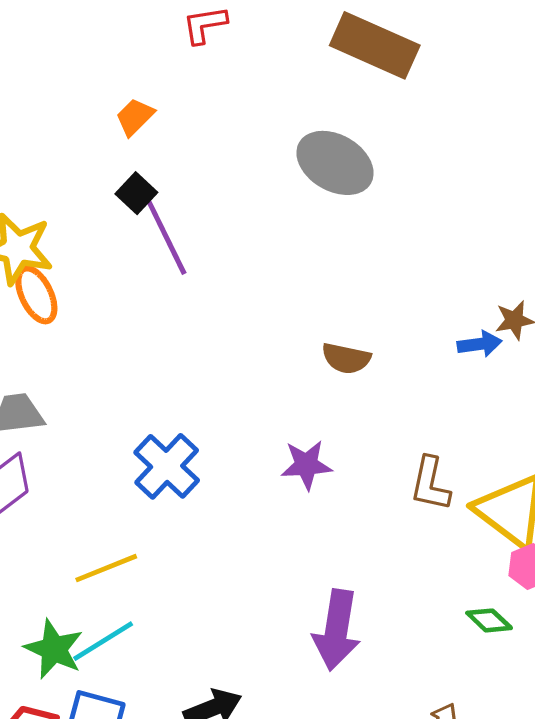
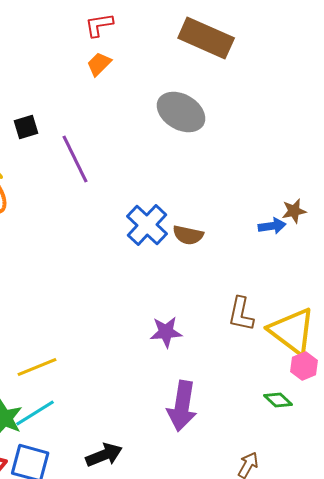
orange trapezoid: (135, 117) -> (99, 64), moved
black square: (136, 193) -> (26, 127), moved, turned 30
purple star: (306, 465) -> (166, 332), moved
blue cross: (167, 466) -> (147, 225), moved

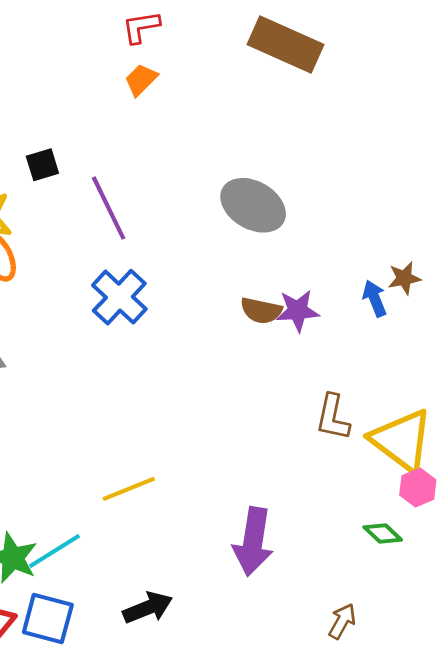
gray ellipse: (181, 112) -> (253, 205), moved
blue cross: (147, 225) -> (119, 297), moved
blue arrow: (272, 226) -> (375, 298), turned -104
purple star: (166, 332) -> (298, 311), moved
yellow line: (37, 367) -> (129, 489), moved

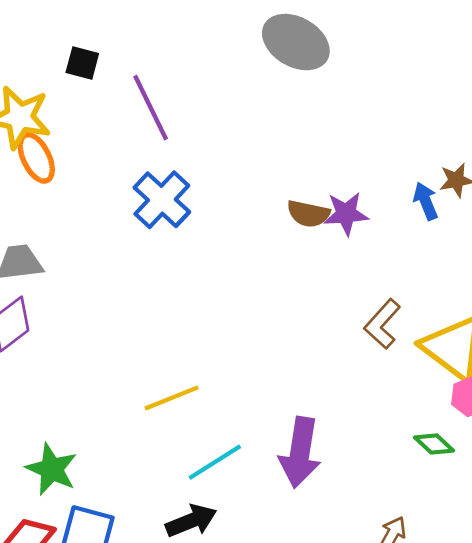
black square: (42, 165) -> (82, 63), turned 32
gray ellipse: (253, 205) -> (296, 42), moved
brown L-shape: (333, 417) -> (382, 324), turned 30
cyan line: (55, 551) -> (215, 462), moved

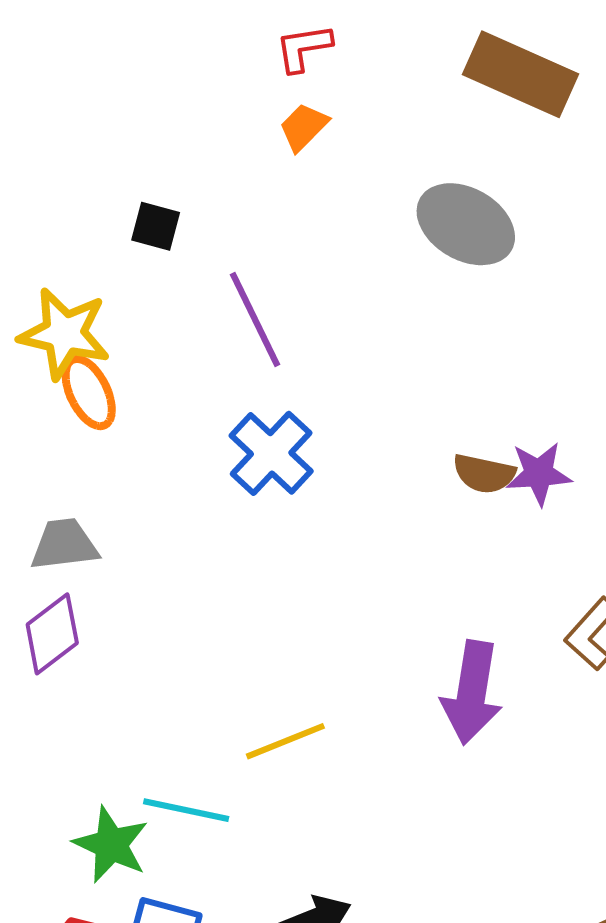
black square: (82, 63) -> (156, 226), moved
purple arrow: (300, 452) -> (472, 693), moved
cyan line: (215, 462) -> (186, 810), moved, turned 44

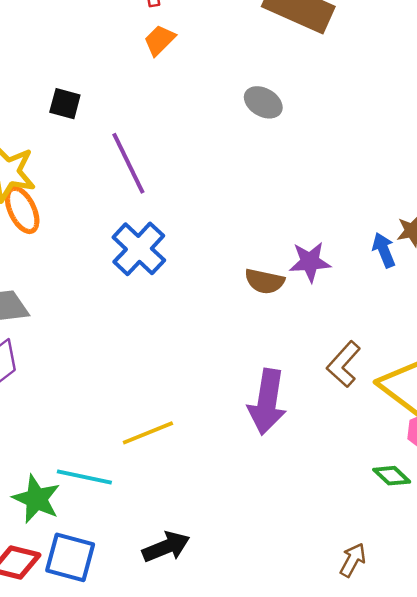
gray ellipse: (466, 224) -> (263, 102), size x0.6
brown semicircle: (484, 474) -> (265, 281), moved

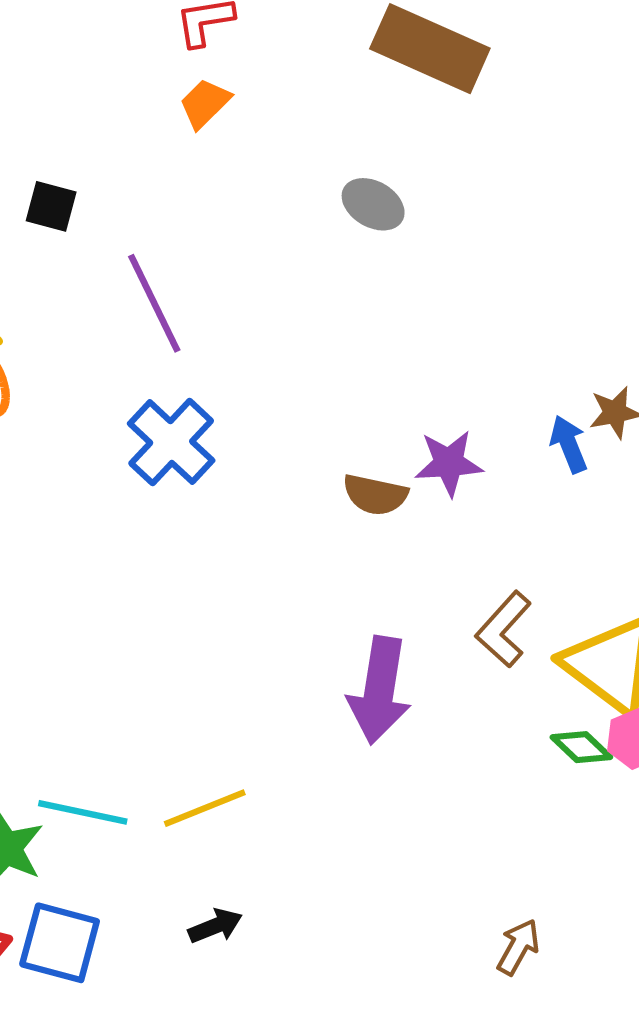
yellow line: (148, 433) -> (205, 808), moved
green diamond: (392, 476) -> (581, 747), moved
black arrow: (166, 547) -> (215, 926), size x0.7

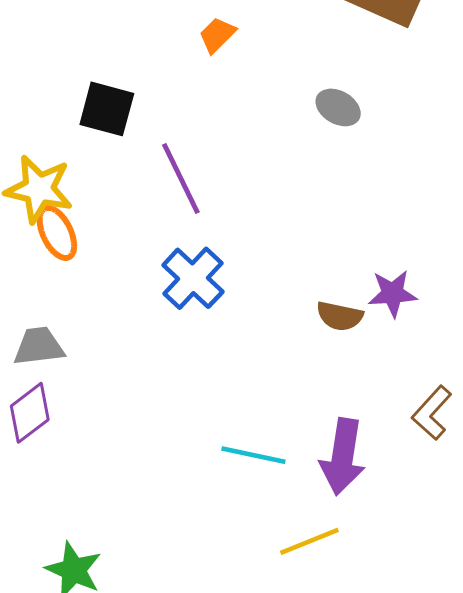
black square: (51, 206) -> (107, 109), size x1.5
yellow line: (205, 808) -> (309, 541), moved
cyan line: (83, 812) -> (253, 455), moved

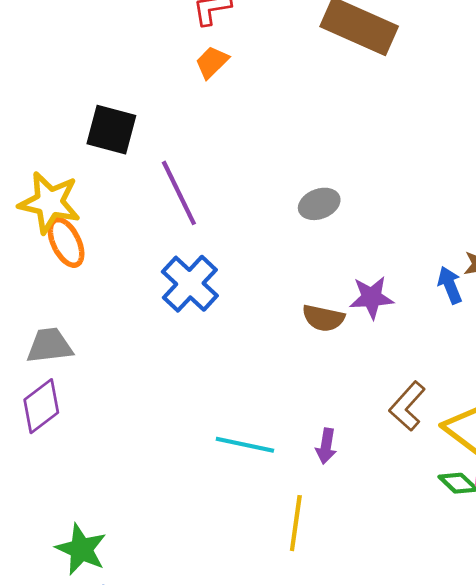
gray ellipse: (338, 107) -> (319, 204), moved, turned -51
purple arrow: (343, 457) -> (326, 446), size x0.5
yellow line: (309, 541) -> (296, 523), turned -60

